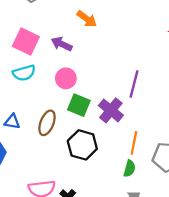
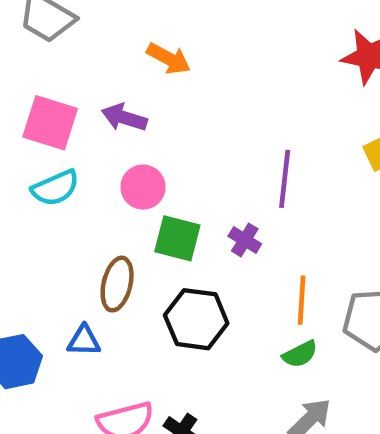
purple cross: (111, 110) -> (245, 240), size x0.6
blue triangle: (12, 122) -> (84, 341), moved
green semicircle: (130, 169) -> (300, 354), turned 56

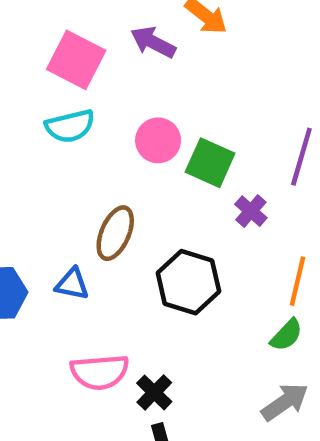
purple arrow: (124, 118) -> (153, 42), moved
green square: (177, 238) -> (210, 163), moved
green semicircle: (300, 354) -> (286, 335), turned -30

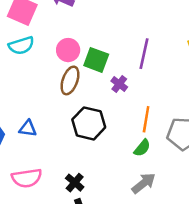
brown ellipse: (115, 233) -> (70, 80), moved
pink semicircle: (100, 372) -> (27, 178), moved

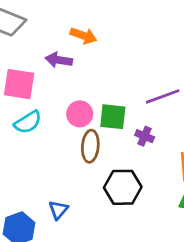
purple line: (144, 54) -> (163, 96), turned 72
blue triangle: (28, 128) -> (58, 210), turned -42

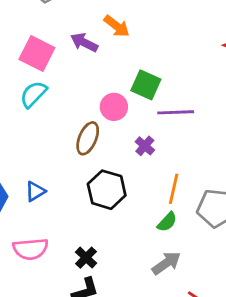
pink circle: (80, 114) -> (114, 107), moved
green square: (113, 117) -> (146, 85), moved
cyan semicircle: (28, 122) -> (33, 94), turned 148

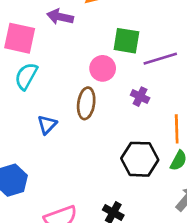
black hexagon: (107, 190) -> (140, 159), moved
blue triangle: (35, 191) -> (47, 125), moved

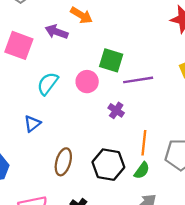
cyan semicircle: (26, 76) -> (48, 84), moved
brown ellipse: (86, 103) -> (63, 162), moved

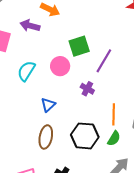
green square: (111, 60) -> (79, 46), turned -30
purple line: (138, 80) -> (104, 61), turned -45
blue triangle: (32, 124) -> (48, 105), moved

